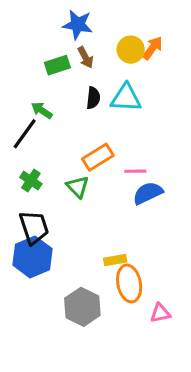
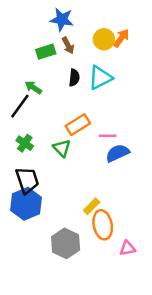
cyan triangle: (126, 98) -> (100, 78), turned -30
yellow rectangle: (115, 260) -> (92, 206), turned -35

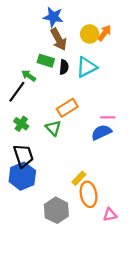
brown arrow: (68, 45) -> (59, 39), size x1.5
green rectangle: (46, 52) -> (46, 61), moved, turned 35
pink line: (108, 136) -> (108, 117), moved

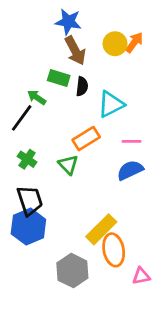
cyan triangle: (86, 67) -> (111, 104), moved
pink line: (108, 117) -> (132, 141), moved
yellow rectangle: (79, 178) -> (101, 229), size x1.6

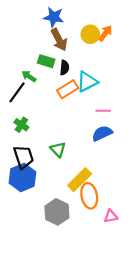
orange rectangle: (86, 139) -> (68, 89), moved
green triangle: (68, 165) -> (58, 149), moved

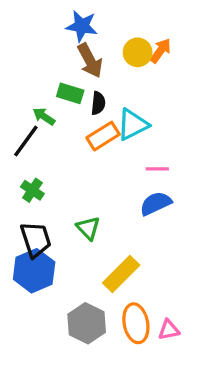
orange ellipse: (89, 196) -> (136, 323), moved

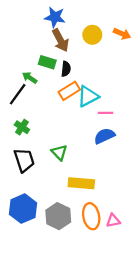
orange arrow: (161, 51) -> (122, 34), moved, turned 77
cyan triangle: (133, 125) -> (88, 96), moved
blue hexagon: (34, 271) -> (23, 209), moved
yellow rectangle: (121, 274) -> (81, 183), turned 50

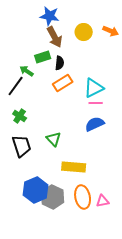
green rectangle: (47, 62) -> (43, 57), turned -35
cyan triangle: (88, 96) -> (94, 88), moved
blue hexagon: (23, 209) -> (36, 190), moved

